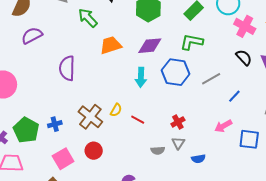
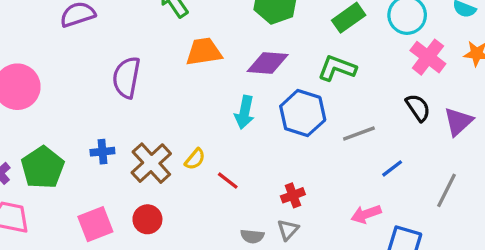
blue cross: (55, 124) -> (102, 152), moved

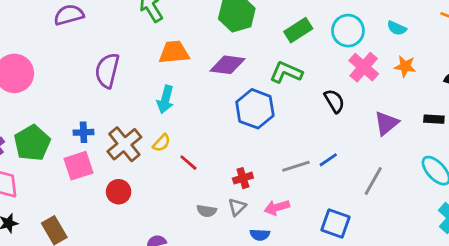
black semicircle: (418, 108) -> (334, 101), moved
cyan arrow: (244, 112) -> (165, 99), moved
gray line: (359, 134) -> (296, 166), moved
pink arrow: (366, 214) -> (277, 207), moved
pink square: (95, 224) -> (78, 166), moved

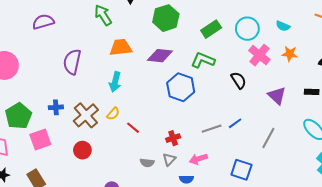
purple triangle: (386, 123) -> (277, 96), turned -36
pink square: (78, 166) -> (40, 139), moved

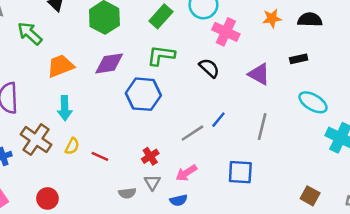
orange star: (290, 54) -> (272, 18), moved
brown cross: (86, 115) -> (36, 140), moved

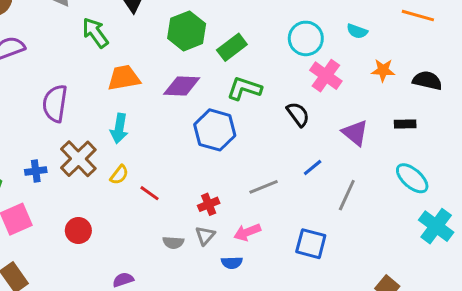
green rectangle: (161, 16) -> (232, 47), moved
blue line: (218, 120) -> (313, 168), moved

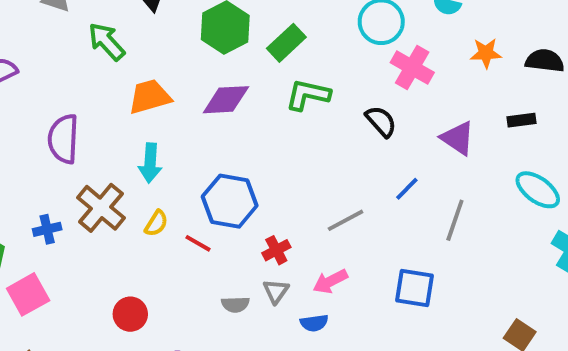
blue hexagon: (215, 130) -> (230, 201), moved
red circle: (78, 231) -> (130, 314), moved

